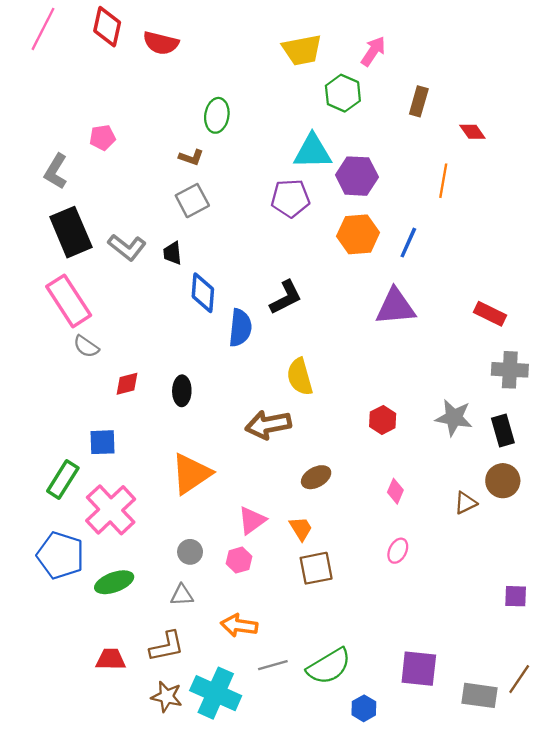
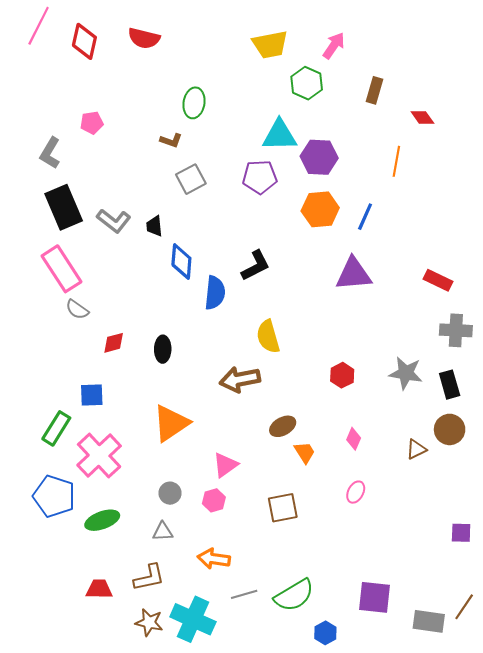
red diamond: (107, 27) -> (84, 41), moved
gray square: (192, 201) -> (191, 179), moved
orange trapezoid: (301, 529) -> (305, 452), moved

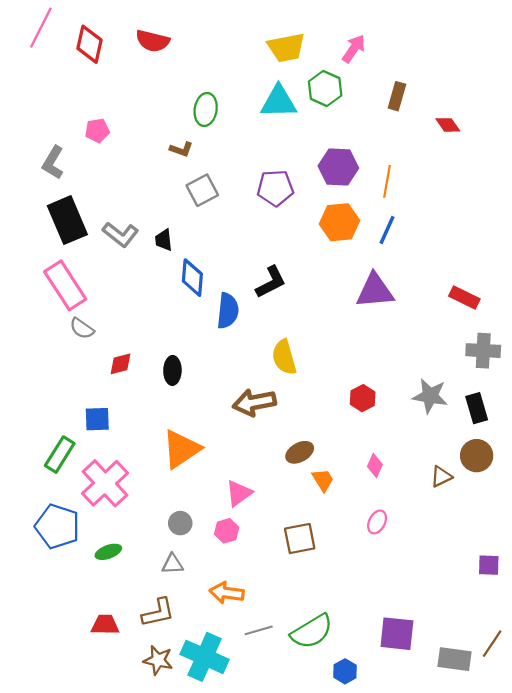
cyan triangle: (280, 135) -> (279, 102), moved
orange line: (396, 161) -> (387, 181), moved
green ellipse: (102, 520) -> (108, 552), size x0.7

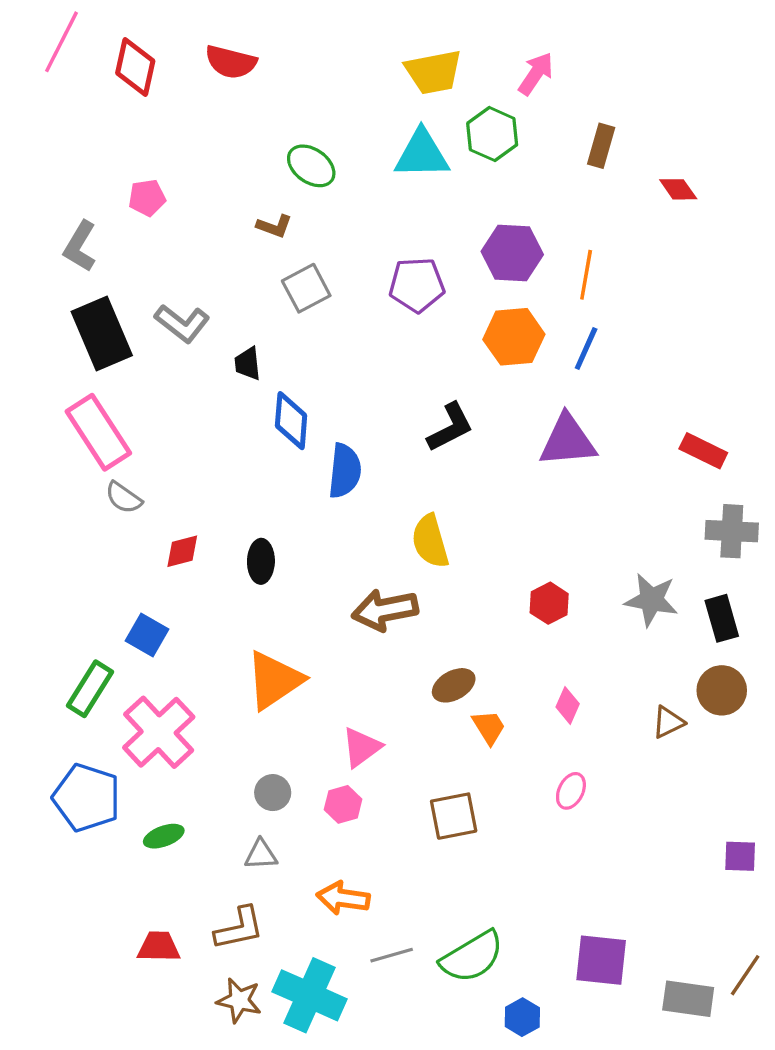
green ellipse: (206, 109) -> (311, 166), turned -64
gray L-shape: (120, 234) -> (182, 323), moved
black L-shape: (271, 282) -> (450, 427), moved
blue square: (97, 419) -> (147, 635), turned 32

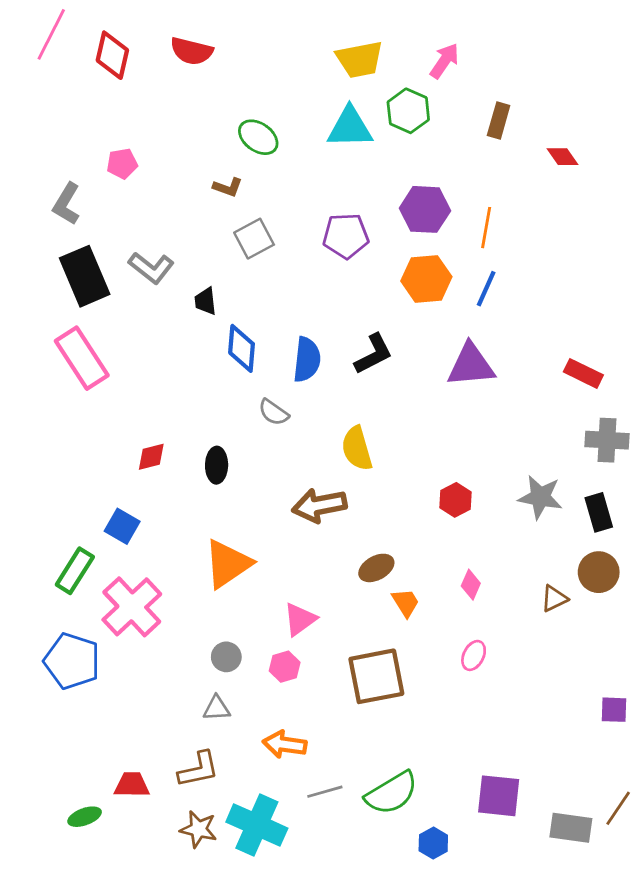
blue semicircle: (345, 471) -> (307, 360), moved
gray semicircle: (124, 498) -> (274, 412), moved
brown square: (454, 816) -> (376, 676), size x1.4
green ellipse: (164, 836) -> (85, 817), moved

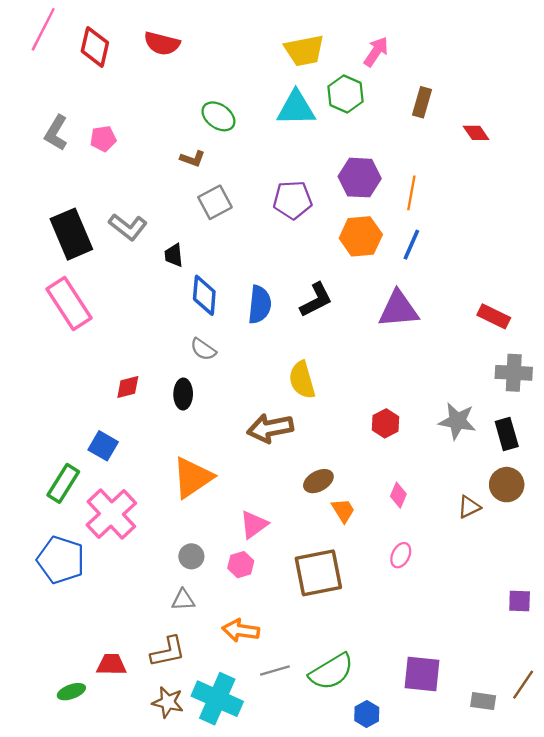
gray L-shape: (66, 204) -> (56, 133), moved
gray semicircle: (274, 412) -> (203, 349), moved
gray rectangle: (571, 828) -> (483, 701), size x0.7

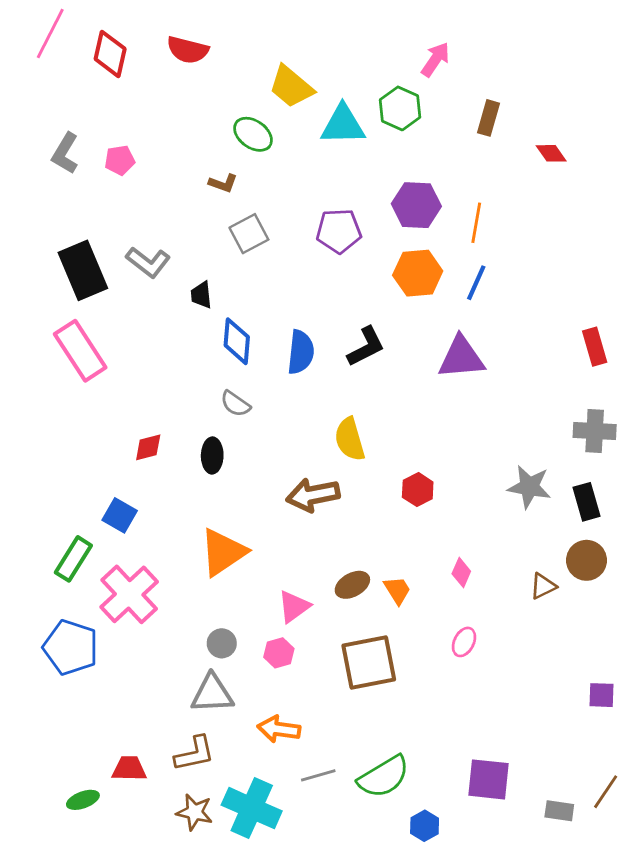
yellow trapezoid: (304, 50) -> (291, 87), moved, turned 51
red rectangle: (494, 316) -> (595, 347), moved, turned 48
red hexagon: (385, 423) -> (418, 490), moved
brown ellipse: (318, 481) -> (352, 585), moved
gray triangle: (183, 600) -> (212, 694), size x1.6

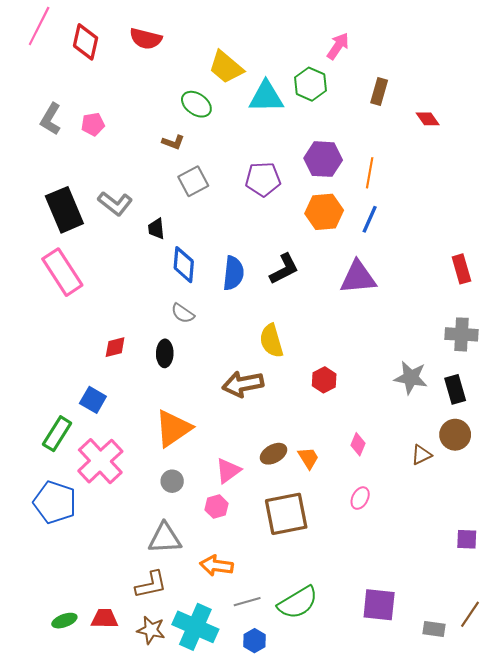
gray circle: (222, 643) -> (172, 481), moved
red trapezoid: (129, 769) -> (105, 618), moved
blue hexagon: (425, 826) -> (255, 641), moved

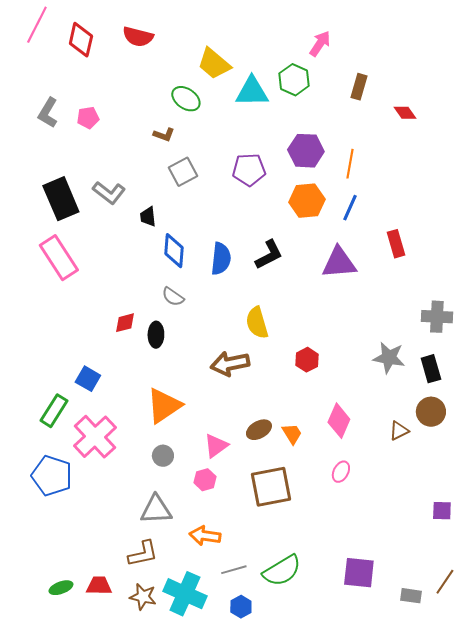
red rectangle: (461, 269) -> (396, 244), moved
red diamond: (115, 347) -> (125, 323), moved
pink diamond: (358, 444) -> (339, 421), size x1.6

